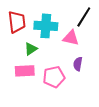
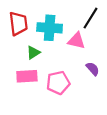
purple semicircle: (78, 64) -> (93, 69), moved, turned 128

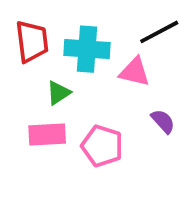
black line: (90, 18) -> (159, 32), turned 30
pink pentagon: (58, 83) -> (102, 146), turned 30

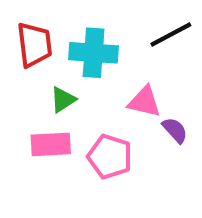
pink triangle: (135, 72) -> (144, 102), moved

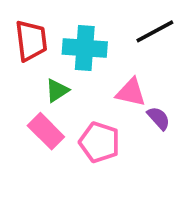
pink rectangle: (51, 144) -> (46, 131), turned 48

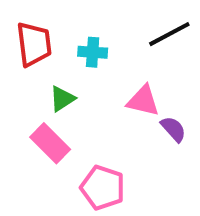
cyan cross: (85, 48) -> (93, 52), size x0.6
pink pentagon: (99, 142) -> (103, 188), moved

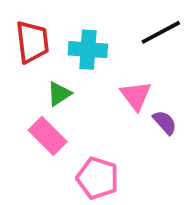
cyan cross: (93, 52) -> (88, 50), size x1.4
pink triangle: (143, 101) -> (136, 96), turned 40

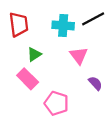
cyan cross: (88, 50) -> (63, 25), moved
purple semicircle: (165, 122) -> (95, 83), moved

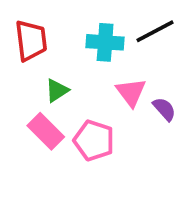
purple semicircle: (95, 83) -> (164, 109), moved
pink pentagon: (56, 103) -> (94, 140), moved

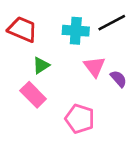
red trapezoid: (31, 40) -> (22, 29), turned -60
pink pentagon: (94, 140) -> (80, 119), moved

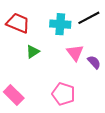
pink rectangle: (33, 95) -> (14, 95), moved

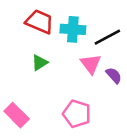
black line: (89, 18) -> (107, 37), moved
red trapezoid: (18, 23) -> (40, 22), moved

